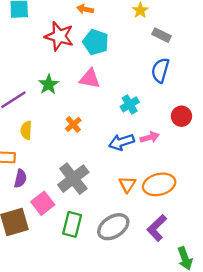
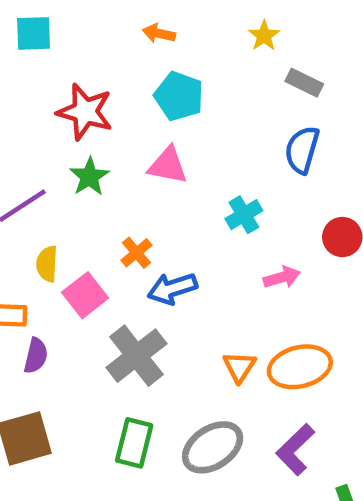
red star: (59, 36) -> (85, 112), moved
blue arrow: (121, 142) -> (172, 288), moved
pink square: (43, 203) -> (85, 295), moved

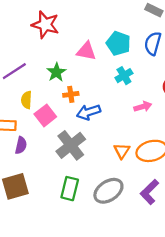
cyan pentagon: (179, 96) -> (118, 43), moved
green star: (89, 177) -> (56, 72), moved
orange cross: (136, 253) -> (71, 94), turned 32

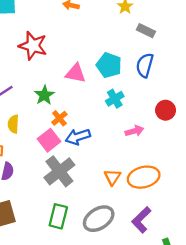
orange cross: (71, 94) -> (59, 118), turned -32
pink square: (45, 115) -> (49, 140), moved

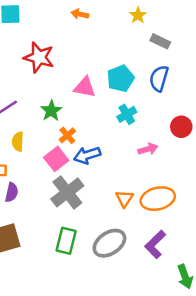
cyan pentagon: (109, 65) -> (121, 78), turned 30

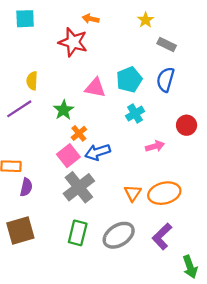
red star: (39, 57) -> (73, 42), moved
yellow semicircle: (18, 142) -> (32, 81), moved

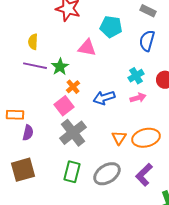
cyan pentagon: (129, 80) -> (111, 27), moved, turned 30
purple line: (19, 109) -> (35, 66), moved, turned 45
cyan cross: (135, 114) -> (136, 76), moved
blue arrow: (98, 152) -> (104, 98), moved

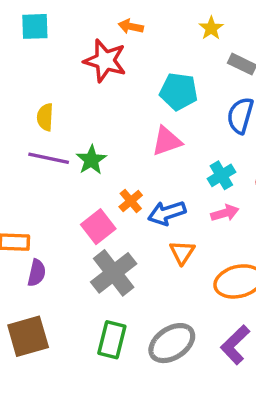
pink triangle: (87, 48) -> (167, 141), moved, turned -30
orange cross: (73, 87) -> (131, 201), moved
orange triangle: (119, 138) -> (182, 252), moved

